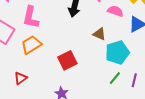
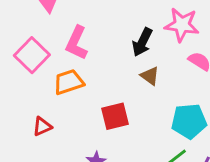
brown triangle: (99, 34) -> (150, 76), moved

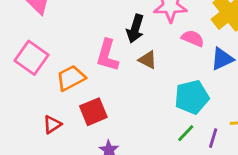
pink L-shape: (77, 43) -> (107, 55), moved
red square: (115, 116) -> (93, 112), moved

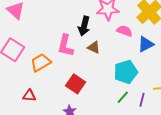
red square: (93, 112) -> (76, 84), moved, turned -30
red triangle: (52, 124) -> (29, 96), turned 40

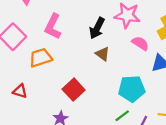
pink L-shape: (65, 46) -> (53, 26), moved

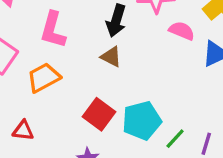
brown triangle: (102, 54) -> (111, 57), moved
cyan pentagon: (132, 89) -> (142, 121), moved

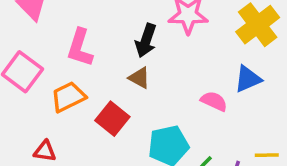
pink semicircle: (182, 31) -> (214, 101), moved
red square: (99, 114) -> (112, 119), moved

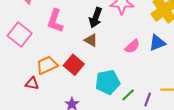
orange trapezoid: (68, 97) -> (47, 65), moved
pink semicircle: (214, 101) -> (132, 46), moved, turned 112

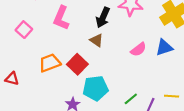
pink square: (20, 34) -> (24, 30), size x0.7
cyan pentagon: (108, 82) -> (95, 88), moved
red triangle: (32, 83) -> (12, 79), moved

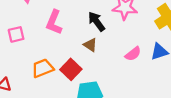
black arrow: (103, 17) -> (97, 21), turned 120
pink square: (24, 30) -> (16, 34), turned 35

